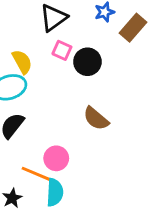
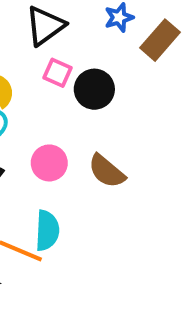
pink circle: (56, 158) -> (49, 163), moved
cyan semicircle: (55, 192) -> (47, 231), moved

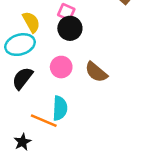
black circle: (94, 89) -> (70, 28), moved

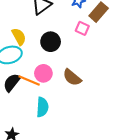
pink square: (66, 12) -> (82, 28), moved
orange line: (44, 121) -> (29, 81), moved

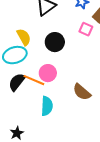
brown semicircle: (72, 77) -> (82, 92), moved

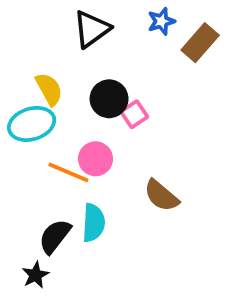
pink square: (86, 29) -> (134, 114), moved, turned 32
black semicircle: (17, 82) -> (55, 236), moved

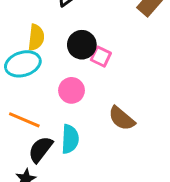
yellow semicircle: (49, 89) -> (36, 37), turned 35
pink square: (134, 114) -> (101, 57), turned -30
orange line: (68, 172) -> (24, 120), moved

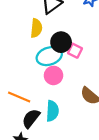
yellow semicircle: (36, 37) -> (36, 28), moved
cyan ellipse: (23, 64) -> (49, 56), moved

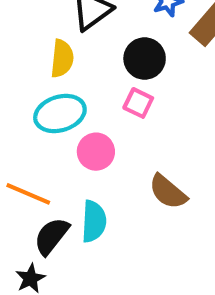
black circle: (61, 42) -> (145, 59), moved
cyan ellipse: (49, 56) -> (60, 114), moved

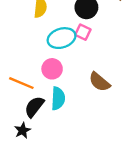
cyan ellipse: (60, 114) -> (62, 38), moved
pink circle: (96, 152) -> (52, 69), moved

